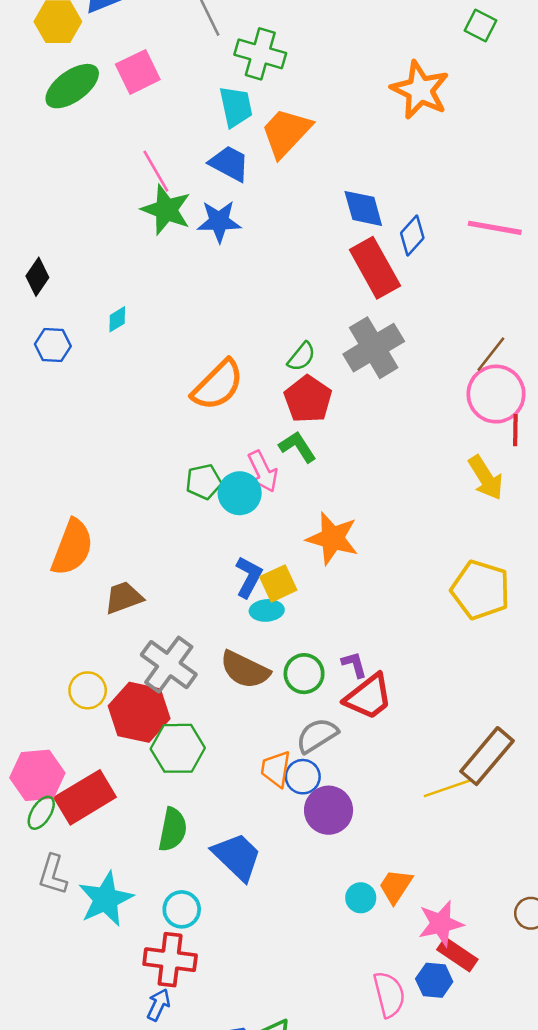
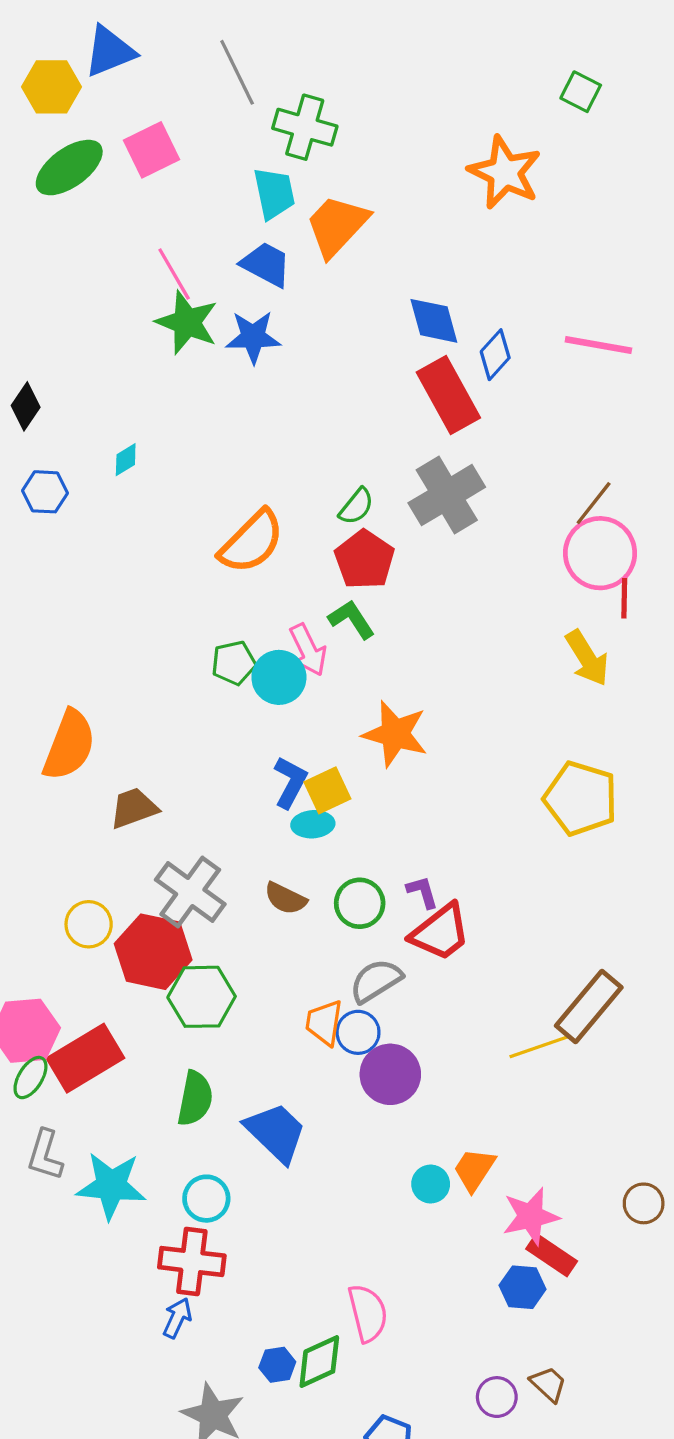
brown semicircle: (245, 670) -> (285, 898), size x0.7
cyan star: (106, 899) -> (111, 1186), turned 30
pink semicircle: (389, 994) -> (368, 1313), moved

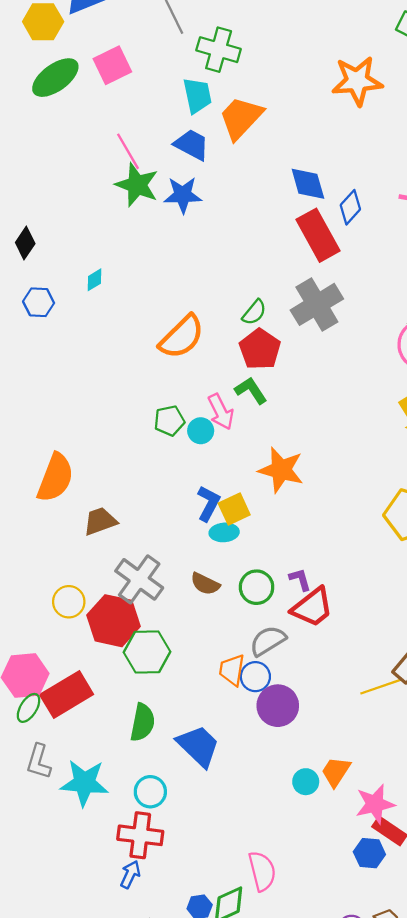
orange star: (505, 172) -> (357, 81), turned -30
cyan circle: (279, 677) -> (201, 431), size x0.7

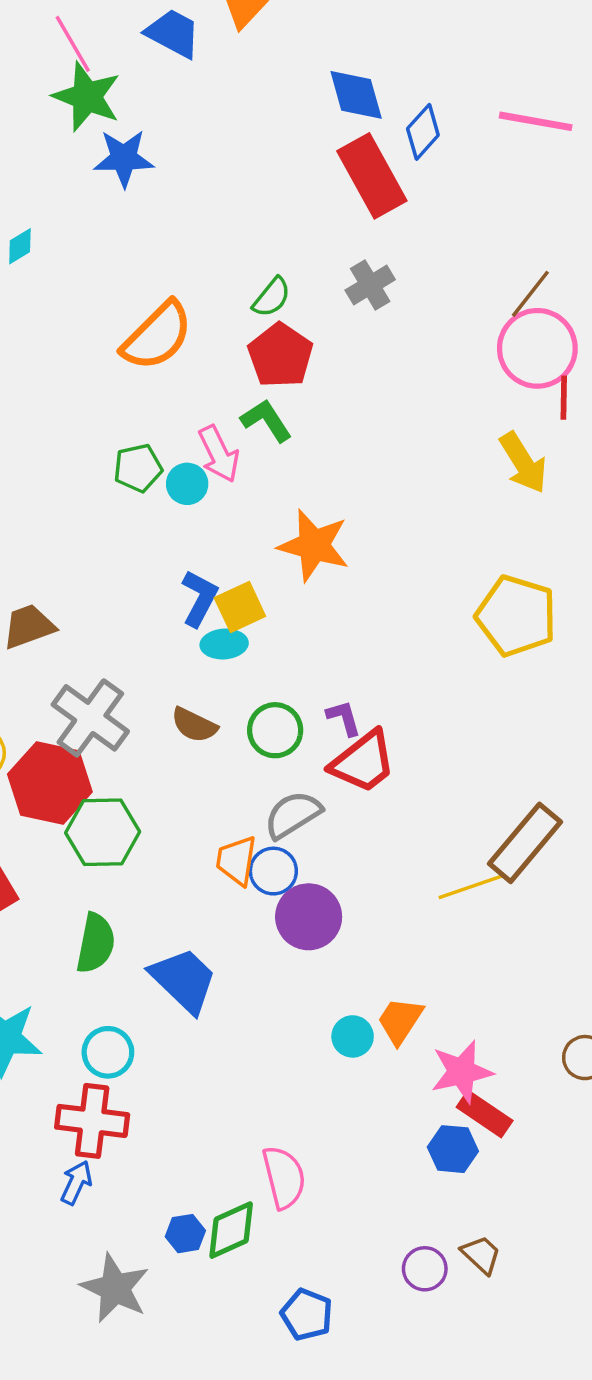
blue star: (183, 195) -> (124, 158), moved
gray cross: (317, 304) -> (370, 285), size x0.6

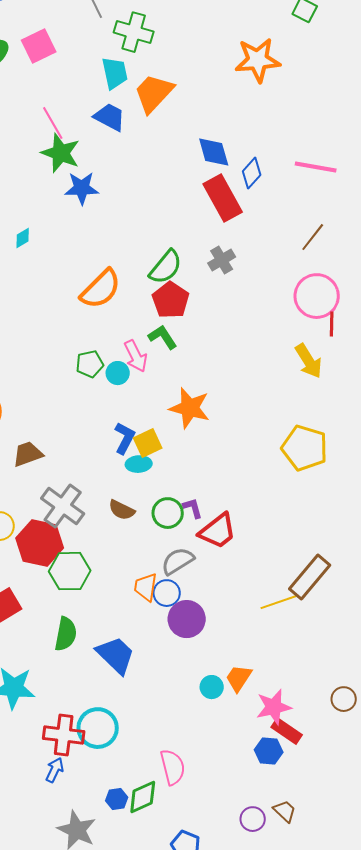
brown line: (530, 294) -> (313, 237), moved
green semicircle: (272, 297) -> (166, 267), size x1.5
purple L-shape: (344, 718) -> (193, 508), moved
cyan circle: (108, 1052) -> (98, 728), moved, size x1.4

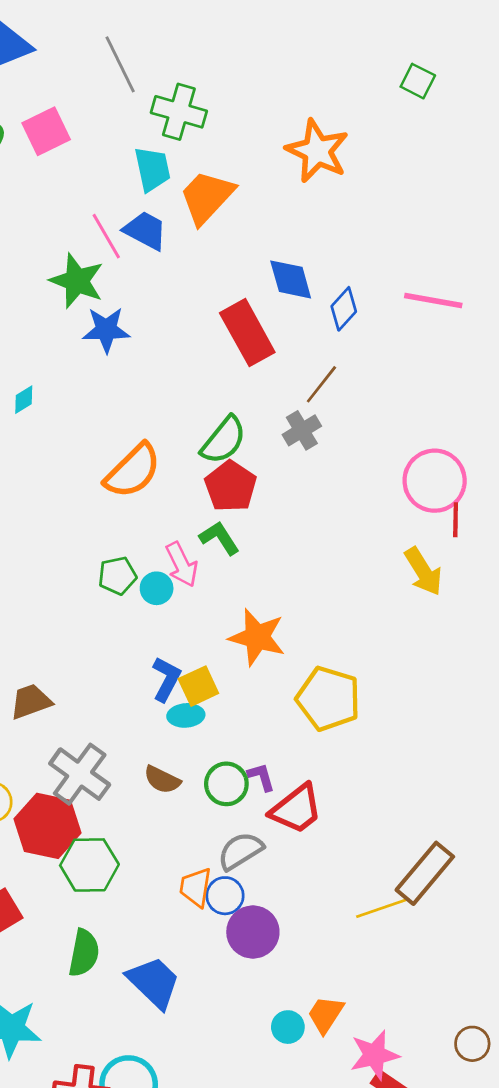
orange star: (258, 60) -> (317, 151), moved, turned 30
pink line: (53, 123) -> (106, 236), moved
red rectangle: (223, 198) -> (247, 333), moved
brown line: (313, 237) -> (321, 384), moved
yellow pentagon: (305, 448) -> (328, 699), moved

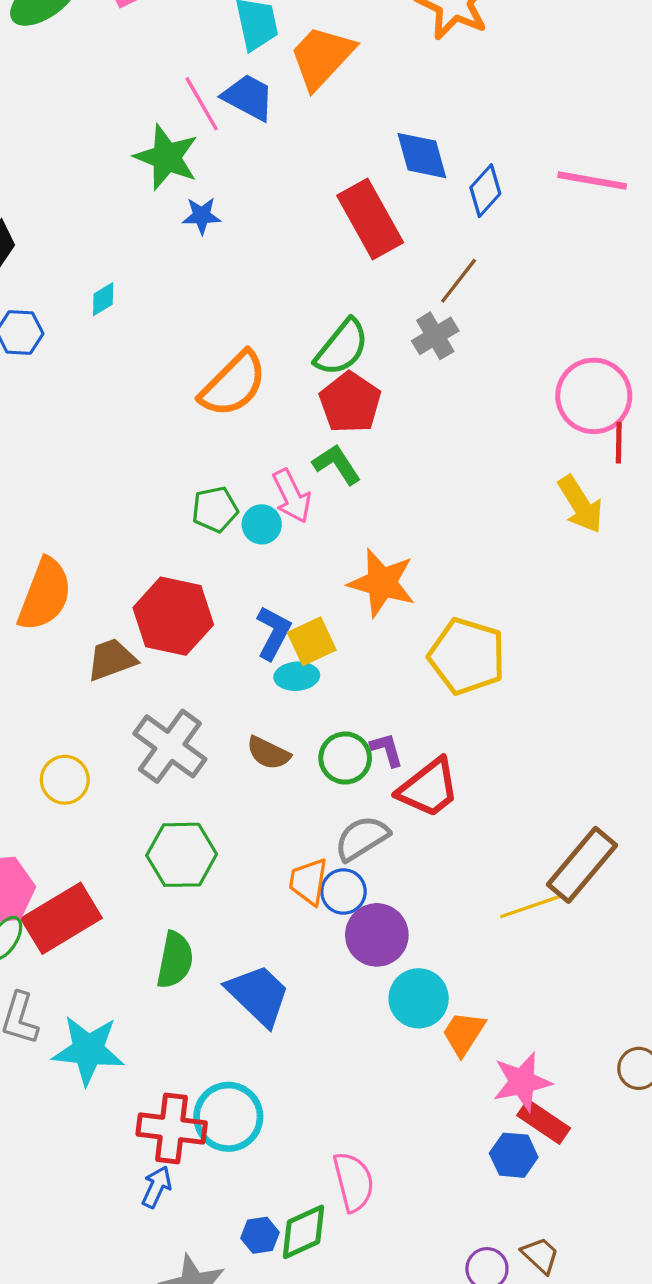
blue star: (106, 330) -> (202, 216), size x0.7
red hexagon: (48, 826) -> (173, 616), moved
cyan circle: (288, 1027) -> (419, 998), moved, size x1.5

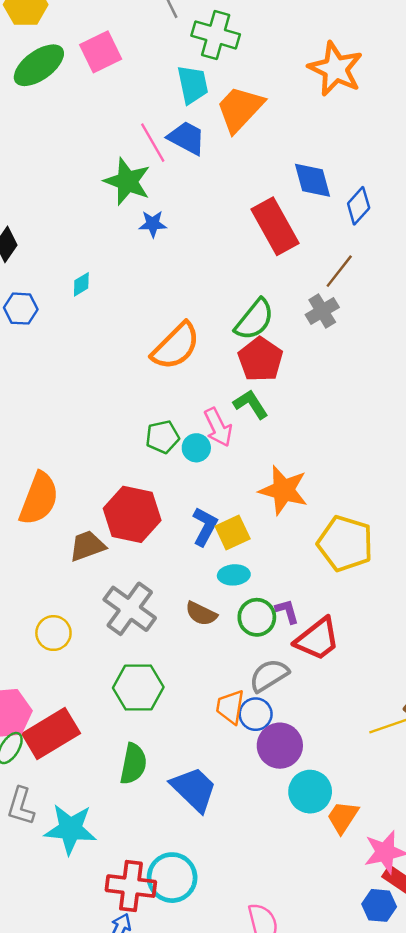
cyan ellipse: (297, 676) -> (234, 575), moved

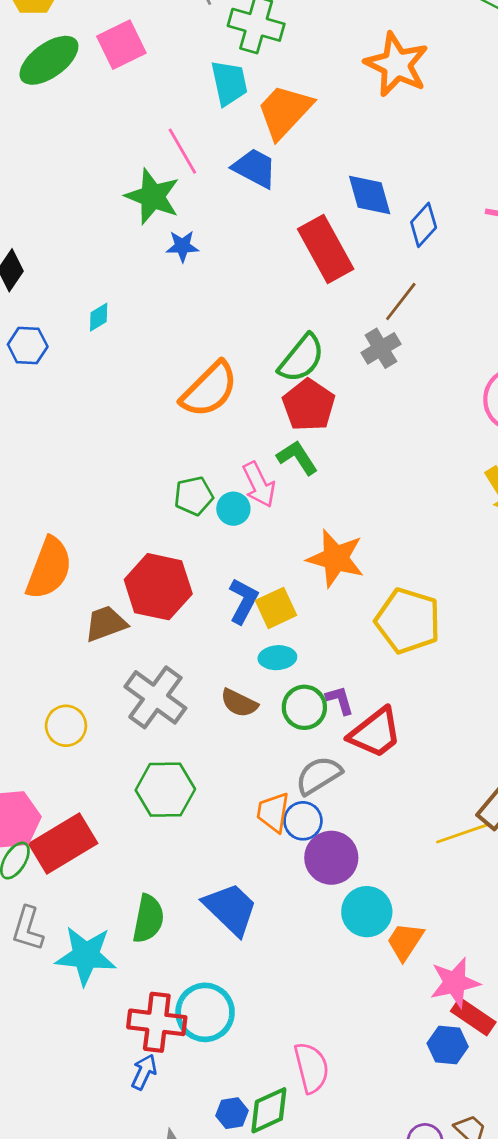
blue trapezoid: (187, 138) -> (255, 168), moved
green semicircle: (133, 764) -> (148, 919), moved

